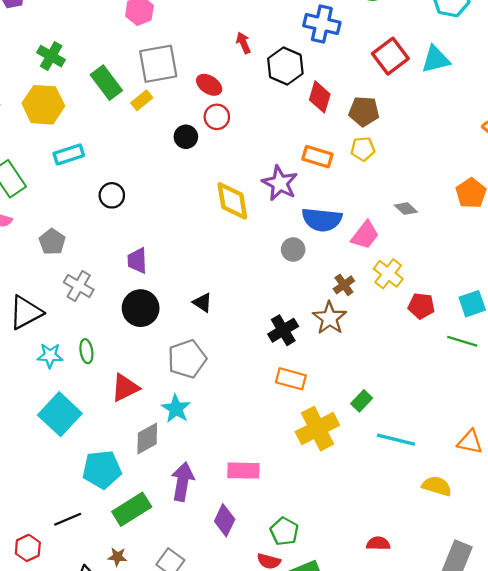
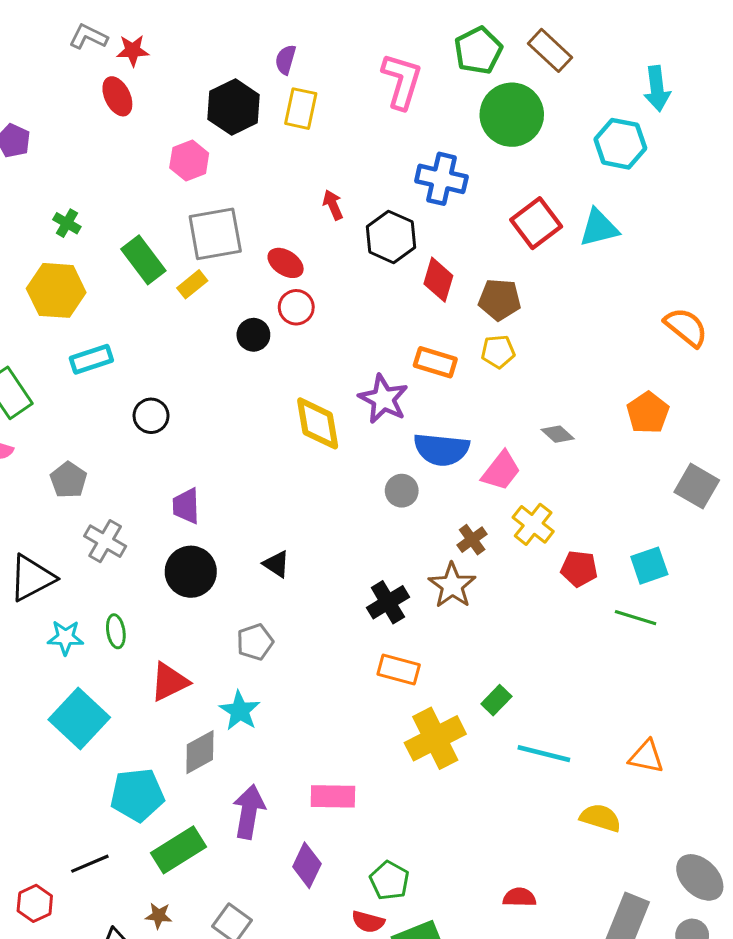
green cross: (51, 56) -> (67, 223), size x0.7
gray pentagon: (187, 359) -> (255, 642), size x0.7

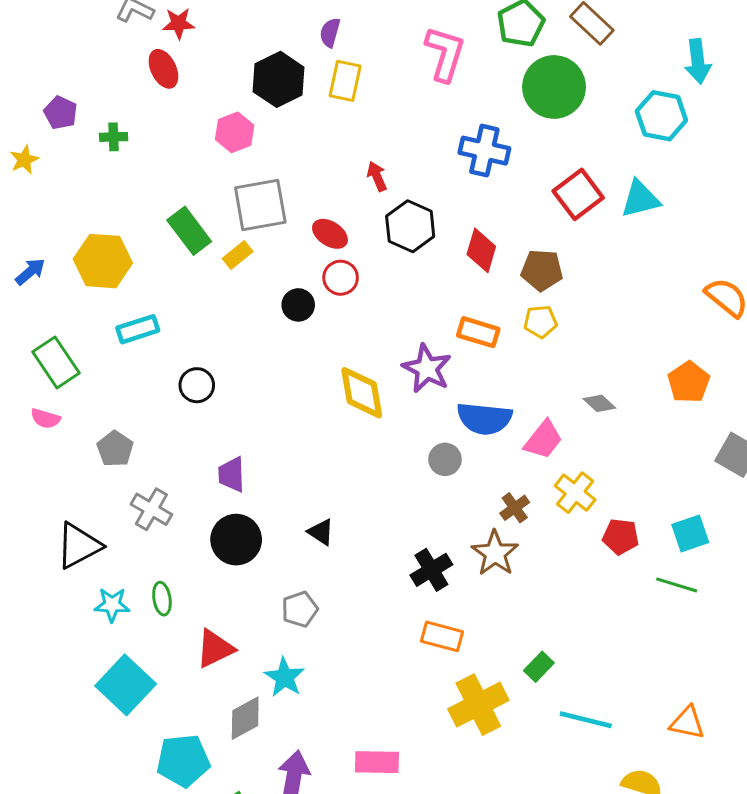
green cross: (67, 223) -> (114, 137), moved, turned -32
black hexagon: (391, 237) -> (410, 226), moved

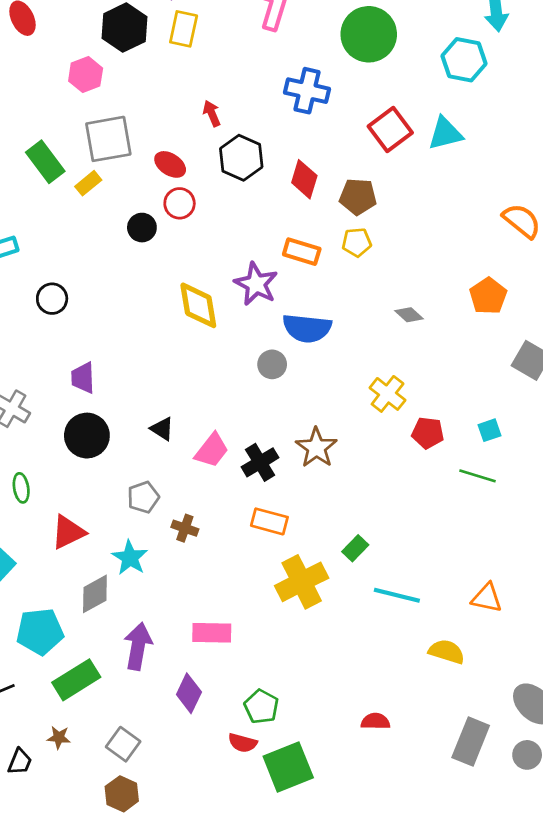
pink trapezoid: (543, 440) -> (212, 450), moved
brown cross: (515, 508) -> (185, 528), moved, turned -35
cyan square: (690, 534) -> (490, 430), size x0.7

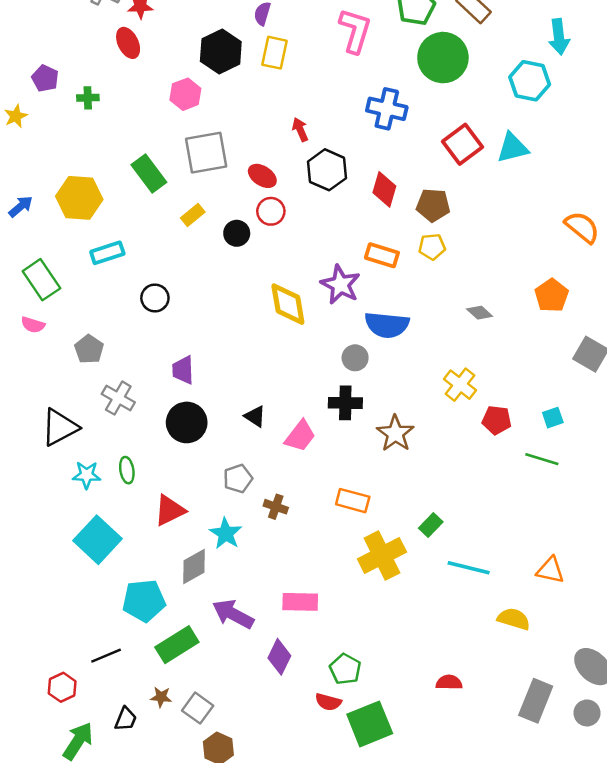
yellow rectangle: (88, 183) -> (193, 215), moved
black cross: (260, 462) -> (345, 403), moved, turned 32
purple arrow: (138, 646) -> (233, 614), turned -72
gray square: (123, 744) -> (198, 708), moved

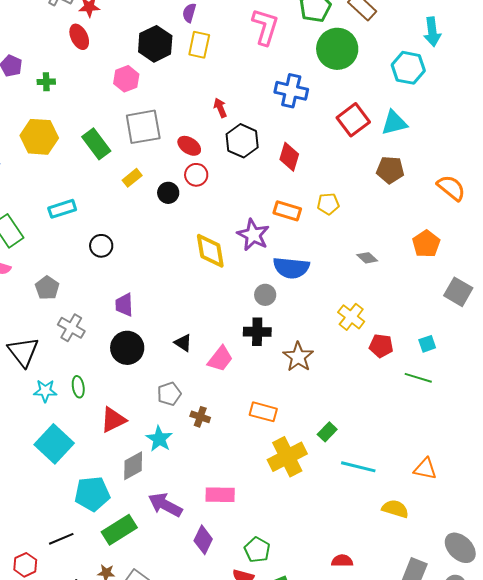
yellow hexagon: (79, 198) -> (39, 137), moved
brown pentagon: (433, 205) -> (390, 170), moved
black triangle: (60, 427) -> (23, 352), turned -40

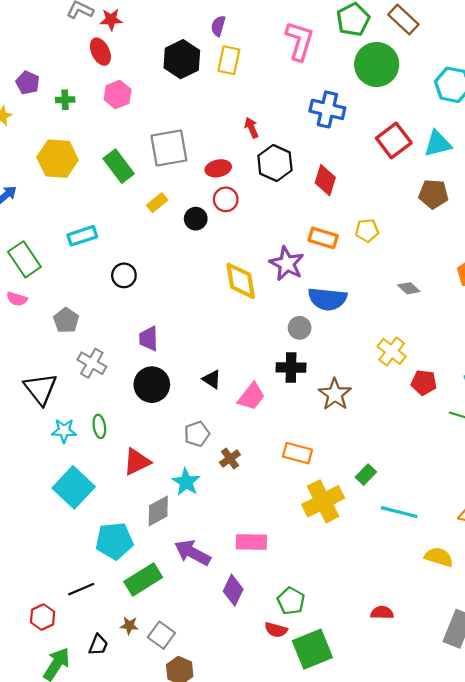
pink hexagon: (126, 79) -> (118, 94), moved
red ellipse: (189, 146) -> (218, 168), turned -45
brown cross: (200, 417) -> (230, 458), turned 36

